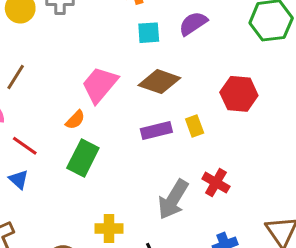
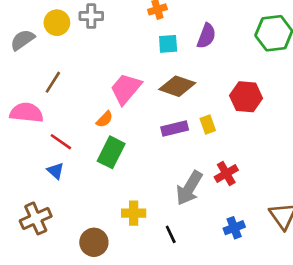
purple semicircle: (193, 23) -> (206, 36), turned 145
red cross: (216, 183) -> (226, 173), turned 30

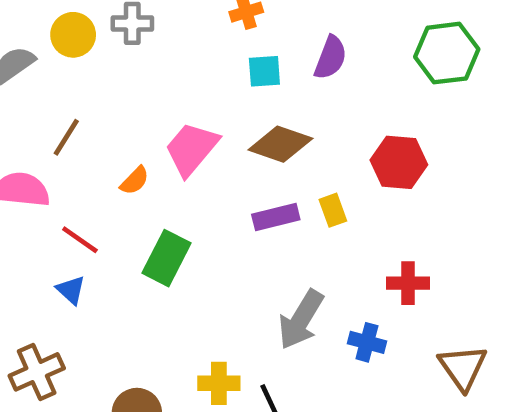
orange semicircle: (105, 119) -> (135, 181), moved
red cross: (226, 173) -> (408, 283), moved, turned 30
yellow cross: (134, 213) -> (219, 383), moved
blue cross: (234, 228) -> (367, 342), moved, turned 36

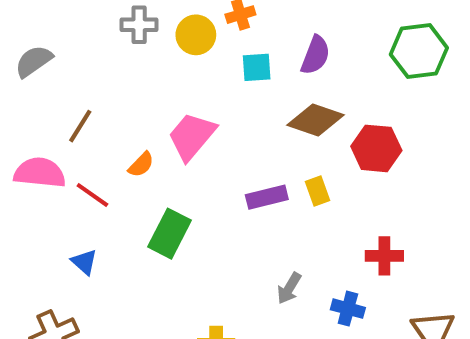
yellow circle: (73, 35) -> (196, 35), moved
brown diamond: (280, 144) -> (315, 120), moved
red line: (80, 240) -> (92, 195), moved
gray arrow: (301, 320) -> (289, 288), size x0.6

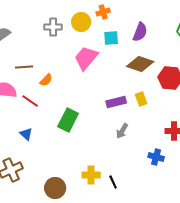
gray cross: (139, 25) -> (53, 27), moved
brown line: (80, 126) -> (24, 67), turned 54
pink trapezoid: (192, 136) -> (86, 58), moved
orange semicircle: (141, 165) -> (46, 80), moved
gray arrow: (289, 288) -> (122, 131), moved

